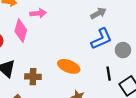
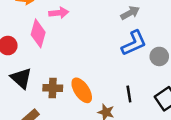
orange ellipse: (69, 66) -> (82, 90), moved, turned 35
black line: (109, 74) -> (129, 94), moved

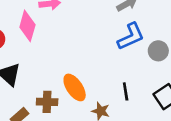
brown cross: (53, 88) -> (47, 102), moved

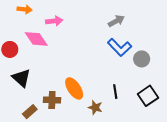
pink diamond: (27, 26) -> (36, 39), turned -50
blue L-shape: (131, 36) -> (119, 47), turned 70

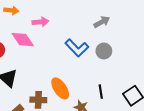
blue L-shape: (119, 47) -> (77, 48), moved
gray circle: (142, 59) -> (104, 51), moved

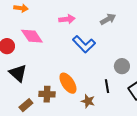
pink arrow: (40, 22) -> (67, 19), moved
gray circle: (104, 51) -> (122, 66), moved

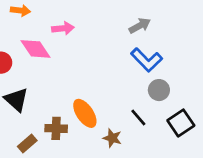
pink arrow: (67, 19) -> (63, 28), moved
blue L-shape: (84, 44) -> (147, 60), moved
black line: (107, 86) -> (138, 117), turned -32

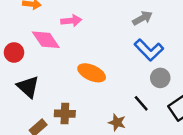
orange ellipse: (85, 113) -> (92, 73), moved, turned -32

